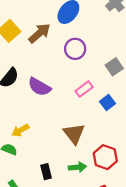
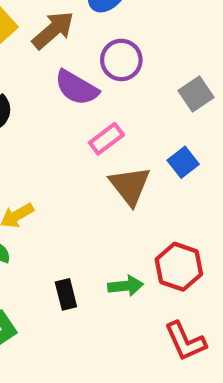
purple semicircle: (39, 87) -> (77, 88), moved
pink rectangle: (84, 89) -> (106, 139), moved
brown triangle: (74, 134) -> (130, 186), moved

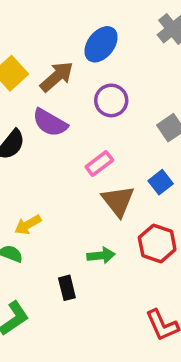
purple semicircle: (77, 88) -> (50, 123), moved
red hexagon: (179, 267) -> (157, 243), moved
green arrow: (126, 286) -> (101, 255), moved

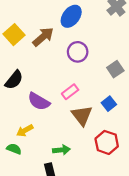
purple semicircle: (50, 123) -> (39, 101), moved
green arrow: (101, 255) -> (61, 150), moved

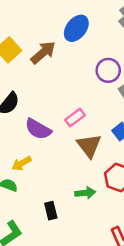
purple circle: (78, 52) -> (108, 70), moved
green arrow: (61, 150) -> (85, 193), moved

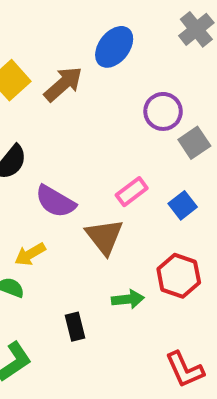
pink rectangle: (75, 118) -> (132, 192), moved
brown triangle: (89, 146) -> (104, 237), moved

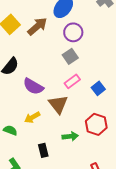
purple circle: (163, 111) -> (73, 32), moved
gray square: (194, 143) -> (70, 56), moved
yellow arrow: (30, 254) -> (32, 117), moved

